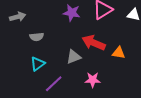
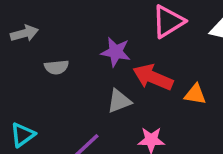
purple star: (72, 13) -> (116, 52), moved
cyan triangle: (38, 64) -> (23, 135), moved

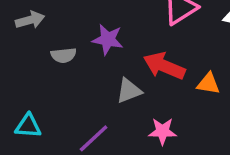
purple star: (116, 52) -> (108, 39), moved
cyan triangle: (23, 135) -> (28, 126), turned 40

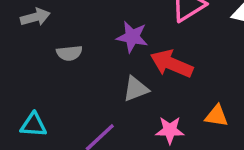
purple star: (108, 39) -> (132, 37), moved
orange triangle: (208, 84) -> (217, 116), moved

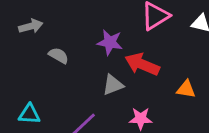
gray semicircle: (69, 53) -> (59, 56), turned -144
orange triangle: (217, 116) -> (186, 89), moved

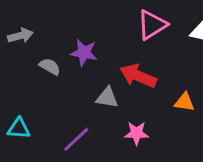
purple star: (110, 42) -> (84, 53), moved
gray triangle: (113, 85) -> (107, 98), turned 30

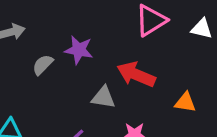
gray semicircle: (50, 67) -> (43, 65), turned -75

